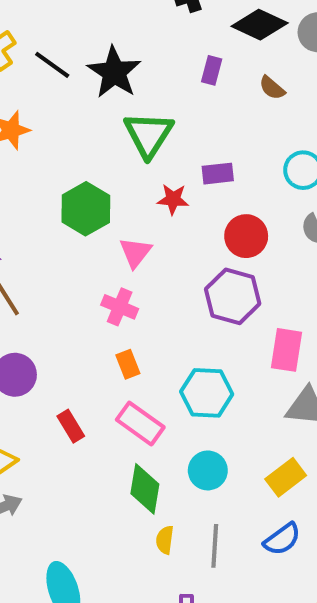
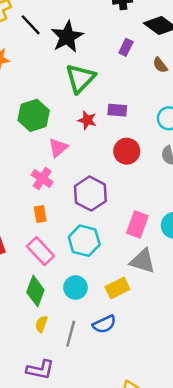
purple hexagon: (233, 296) -> (90, 194), moved
yellow rectangle: (286, 477) -> (117, 288), moved
blue semicircle: (282, 539) -> (104, 324), moved

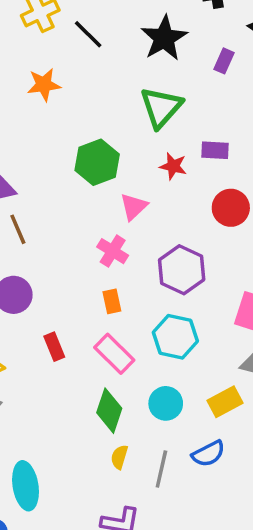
black star: (67, 37) -> (164, 38), moved

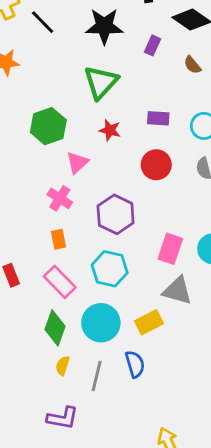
black star: (164, 38) -> (104, 26), turned 30
purple rectangle: (215, 150) -> (158, 118), moved
cyan circle: (166, 403) -> (101, 323), size x1.4
blue semicircle: (208, 454) -> (135, 364), turned -80

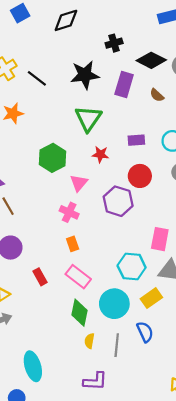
purple rectangle: (153, 45) -> (124, 84), size x1.6
purple hexagon: (116, 214) -> (118, 201), moved
cyan hexagon: (110, 269) -> (132, 267), moved

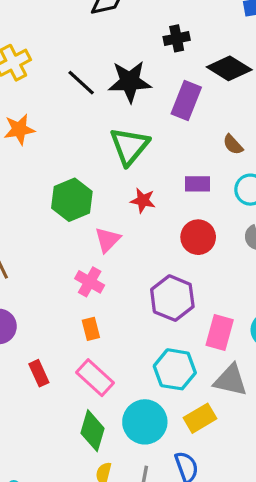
black line: (37, 78) -> (81, 83), moved
brown semicircle: (157, 95) -> (233, 145), moved
purple hexagon: (118, 201) -> (172, 298), moved

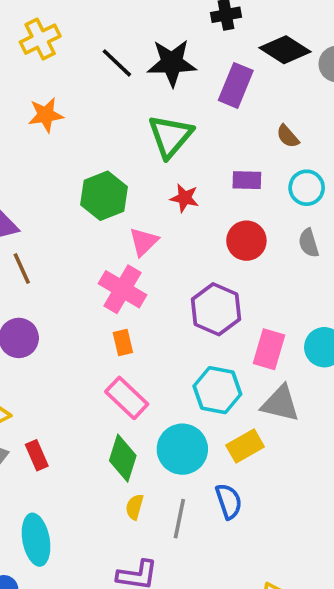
pink cross: (90, 282) -> (123, 289), size x1.4
red rectangle: (39, 373) -> (37, 455), moved

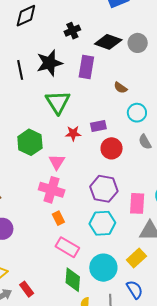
black line: (117, 63) -> (20, 70), turned 48
purple rectangle: (247, 180) -> (98, 126), moved
cyan hexagon: (217, 390) -> (102, 223), moved

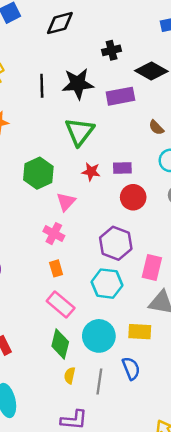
purple rectangle: (86, 67) -> (120, 96), turned 60
pink cross: (52, 190) -> (54, 234), size x0.7
yellow rectangle: (136, 258) -> (140, 332), turned 36

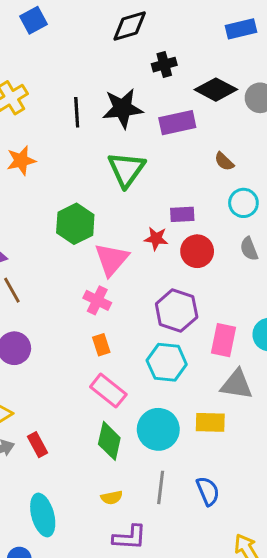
black diamond: (60, 23) -> (130, 26), moved
red star: (91, 172) -> (156, 238), moved
pink triangle: (66, 202) -> (111, 259), size x1.4
blue semicircle: (131, 368) -> (208, 491), moved
yellow semicircle: (70, 376) -> (112, 497), moved, turned -112

